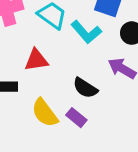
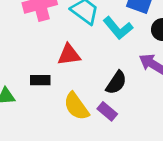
black semicircle: (85, 88) -> (116, 83), turned -90

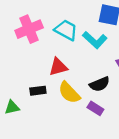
black semicircle: (116, 83) -> (100, 84), turned 42
yellow semicircle: (76, 106) -> (69, 93), moved

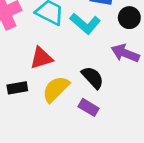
black semicircle: (100, 84) -> (93, 78), turned -108
yellow semicircle: (69, 93) -> (56, 89), turned 90

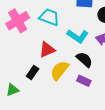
cyan L-shape: (85, 24) -> (78, 36), moved
black rectangle: (17, 88) -> (33, 72), turned -40

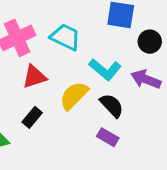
red triangle: (47, 50) -> (34, 77), moved
yellow semicircle: (59, 70) -> (74, 96), moved

